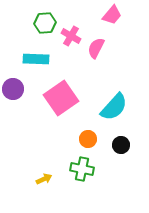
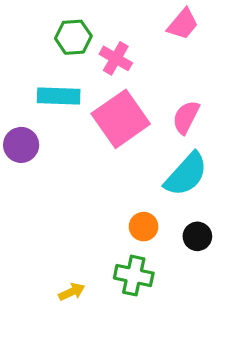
pink semicircle: (96, 48) -> (186, 117), moved
pink square: (61, 98) -> (121, 119), moved

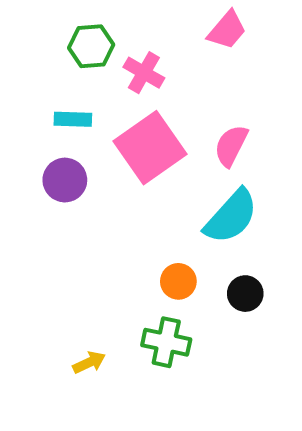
cyan rectangle: (59, 96) -> (73, 119), size x0.7
purple circle: (21, 145) -> (65, 180), moved

